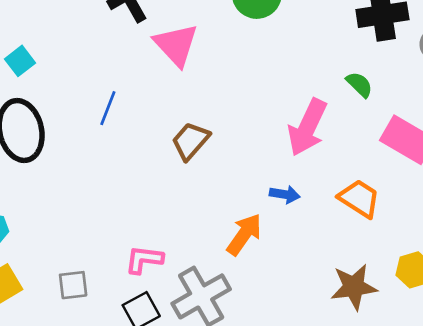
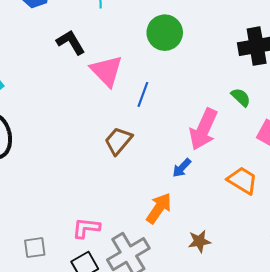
blue line: (108, 108) -> (143, 94), moved
blue arrow: (285, 194) -> (182, 168), moved, turned 125
brown star: (354, 287) -> (199, 241), moved, size x0.7

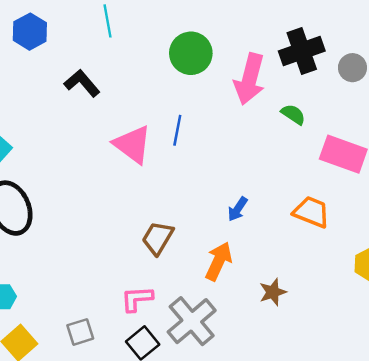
pink triangle: (107, 71) -> (133, 145), moved
pink arrow: (203, 129) -> (250, 79), moved
brown trapezoid: (118, 141) -> (158, 238), moved

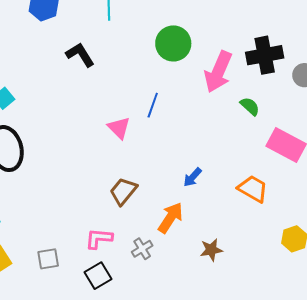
pink triangle: (133, 145) -> (119, 128), moved, size x0.7
gray cross: (192, 321) -> (142, 249), moved, size x0.5

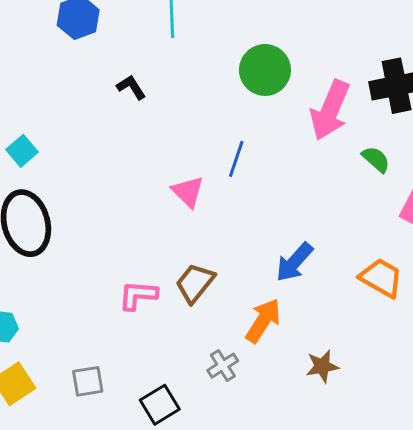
black L-shape: (80, 55) -> (131, 87), size x0.7
blue arrow: (193, 177) -> (294, 262), size x1.4
pink L-shape: (99, 239) -> (138, 295), moved

